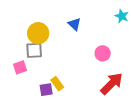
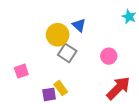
yellow circle: (38, 33) -> (58, 35), moved
gray square: (34, 50) -> (67, 53), moved, turned 36

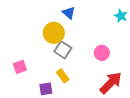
blue triangle: (79, 25) -> (69, 13), moved
yellow rectangle: (61, 88) -> (63, 76), moved

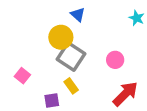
gray square: (63, 50) -> (71, 56), size x1.4
pink square: (20, 67) -> (22, 76), turned -32

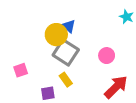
blue triangle: (78, 15) -> (69, 26), moved
pink square: (22, 76) -> (21, 70), turned 32

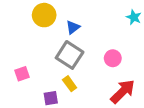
blue triangle: (69, 26) -> (73, 27), turned 40
yellow circle: (56, 35) -> (44, 15), moved

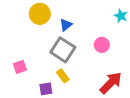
pink circle: (113, 58) -> (102, 45), moved

